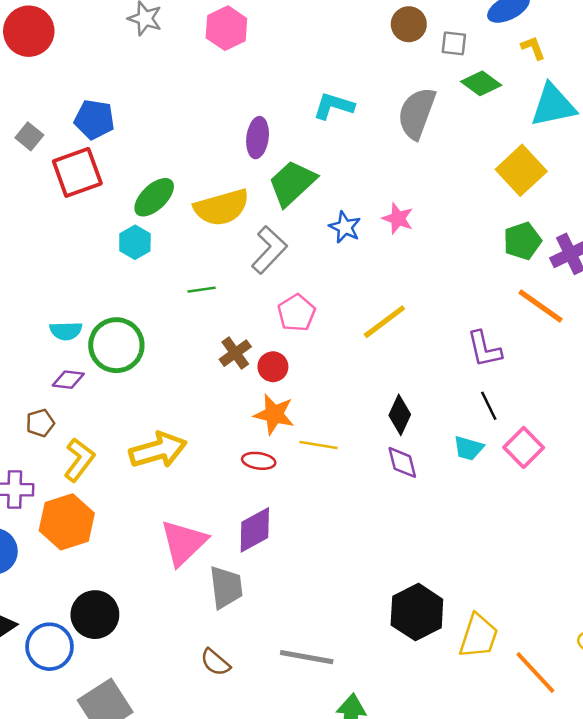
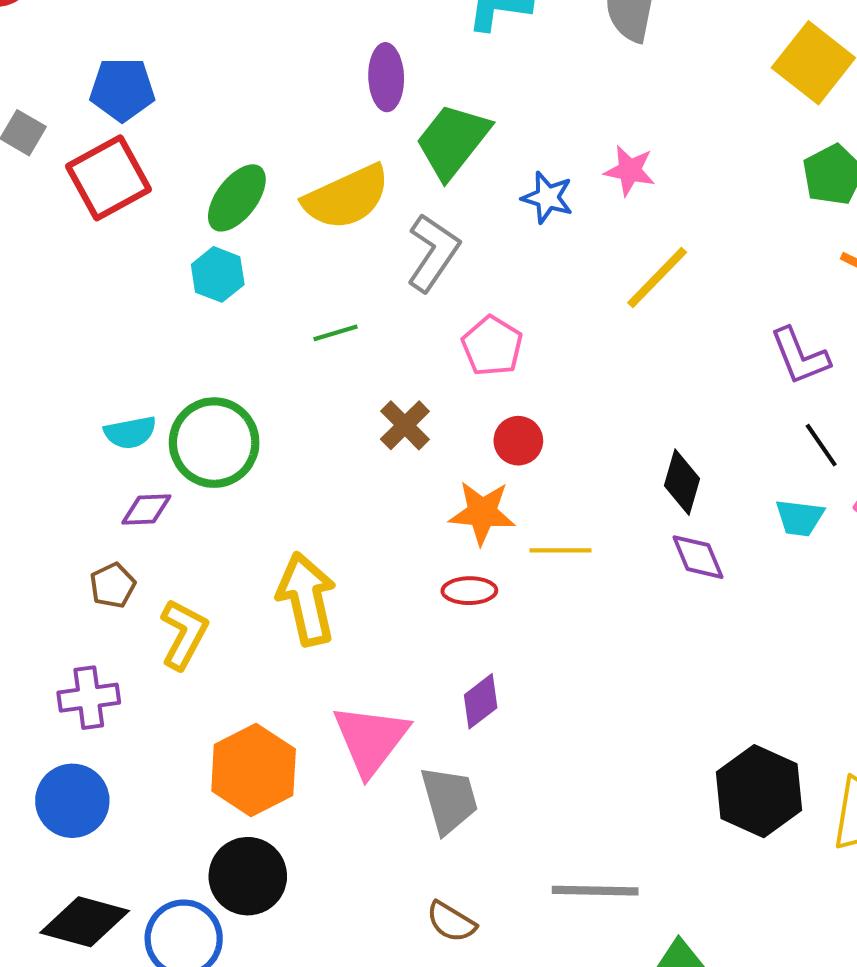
yellow line: (384, 322) -> (657, 277), moved
red circle: (273, 367) -> (518, 441), moved
yellow arrow: (158, 450) -> (307, 599), turned -78
orange hexagon: (67, 522) -> (254, 770), moved
purple diamond: (255, 530) -> (481, 701), size x0.7

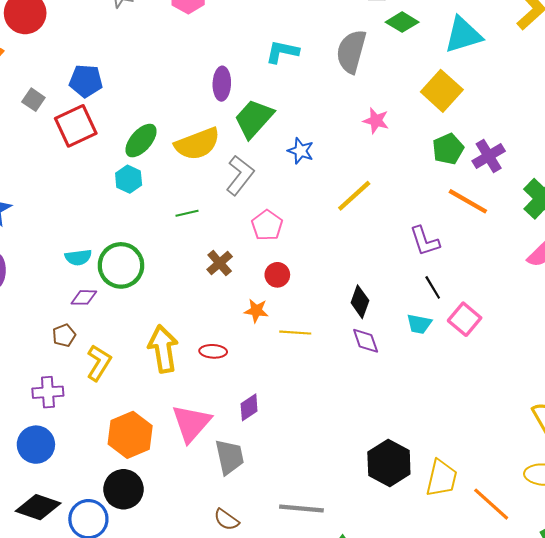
pink star: (630, 170) -> (376, 121), moved
orange star: (482, 513) -> (256, 311), size x0.7
red ellipse: (469, 591) -> (213, 351), moved

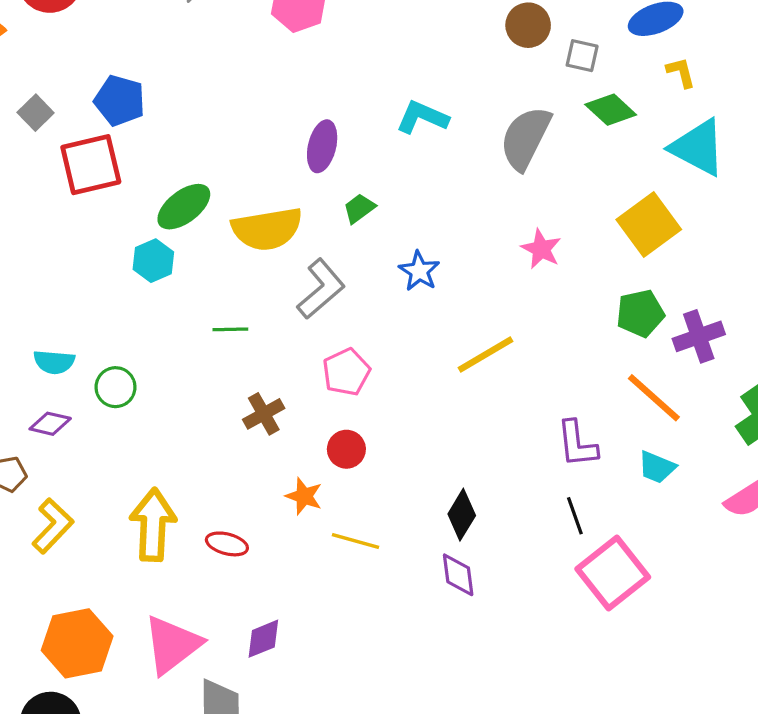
cyan triangle: (463, 35) -> (698, 147), turned 33
green trapezoid: (254, 119) -> (359, 208), size x0.5
green circle: (121, 265) -> (116, 387), size x0.6
pink square: (465, 319) -> (613, 573), size x1.4
cyan trapezoid: (419, 324) -> (657, 467), moved

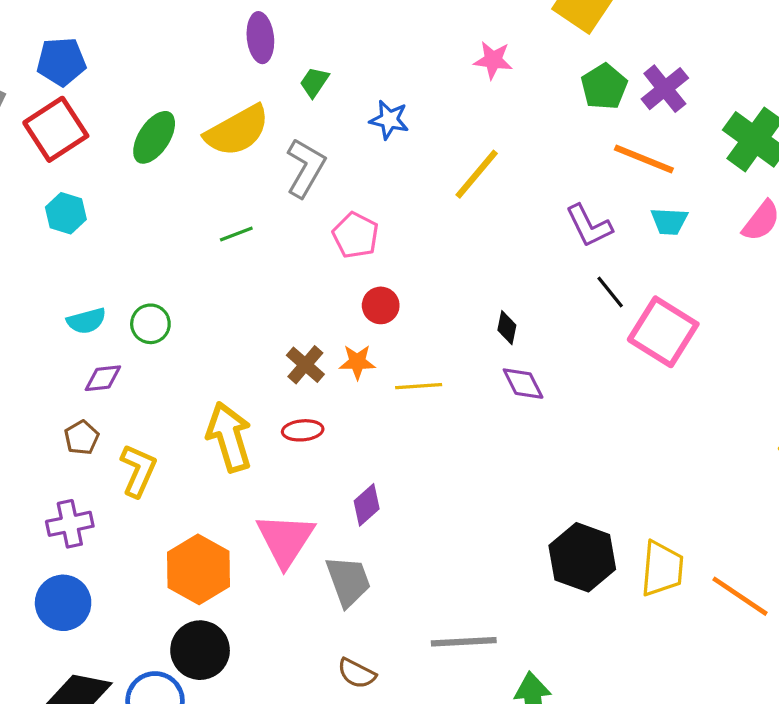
cyan hexagon: (153, 261) -> (66, 213), moved
brown cross: (264, 414) -> (305, 365), moved
black diamond: (462, 515) -> (507, 328), size x0.7

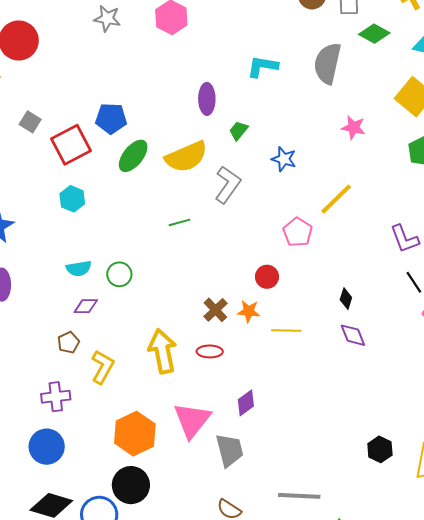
blue pentagon: (61, 62) -> (111, 118), moved
pink pentagon: (356, 235) -> (298, 232), moved
black hexagon: (582, 557) -> (380, 449), size x0.6

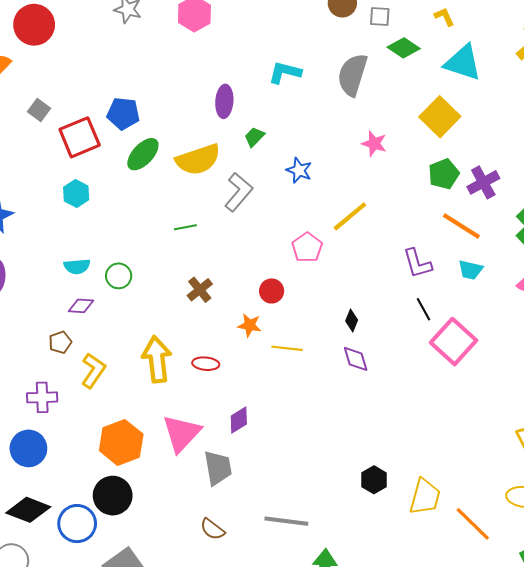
brown cross: (215, 310) -> (200, 290), moved

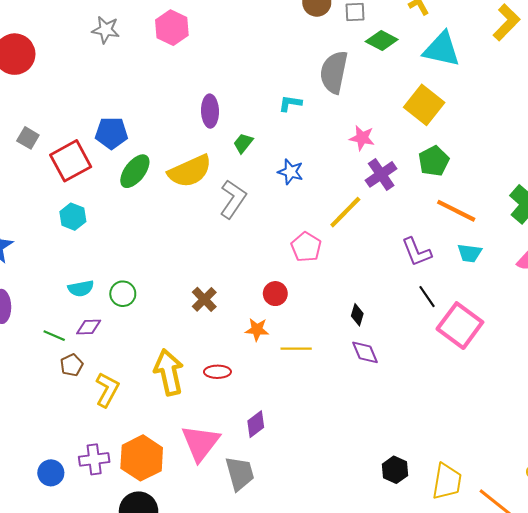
cyan L-shape: (285, 72) -> (290, 103), moved, size x0.7
purple cross: (483, 182) -> (381, 174), moved
green line: (185, 227) -> (54, 336), moved, turned 40
purple cross: (42, 397) -> (94, 459), moved
blue circle: (28, 448) -> (51, 473), size x0.7

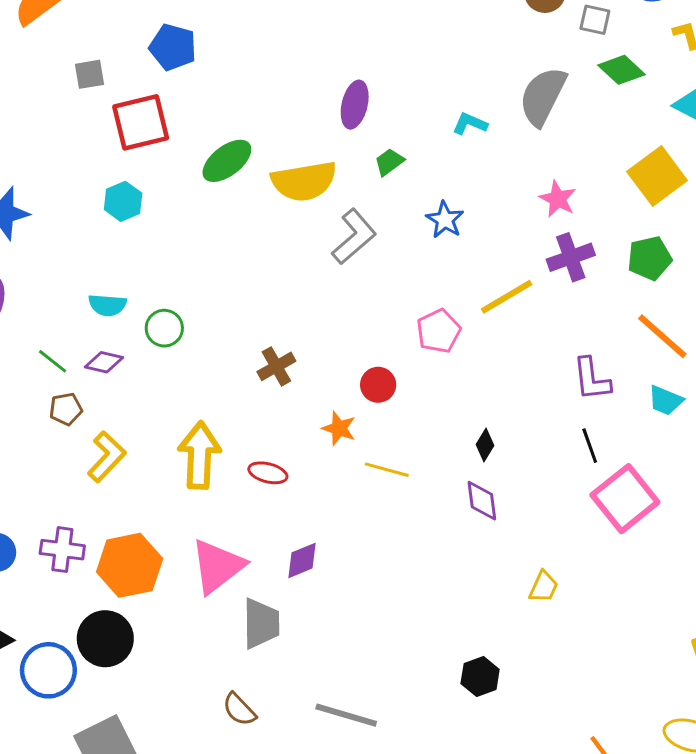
blue pentagon: (111, 133) -> (173, 47), moved
gray square: (28, 138) -> (89, 74), turned 35
yellow trapezoid: (447, 481) -> (544, 587), moved, size x0.6

